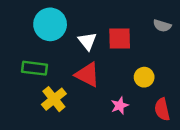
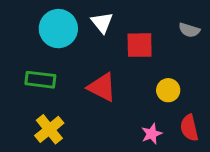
white triangle: (87, 41) -> (102, 23), moved
yellow cross: (54, 99) -> (49, 129), moved
pink star: (120, 106) -> (152, 134), moved

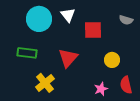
red triangle: (102, 87) -> (68, 58), turned 45
yellow cross: (49, 129) -> (45, 83), moved

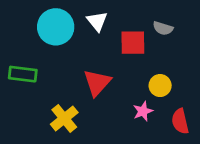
gray semicircle: (126, 20) -> (163, 28), moved
green rectangle: (27, 53) -> (23, 74), moved
pink star: (101, 89) -> (143, 111), moved

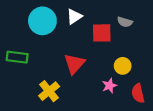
white triangle: (97, 21) -> (74, 16), turned 35

